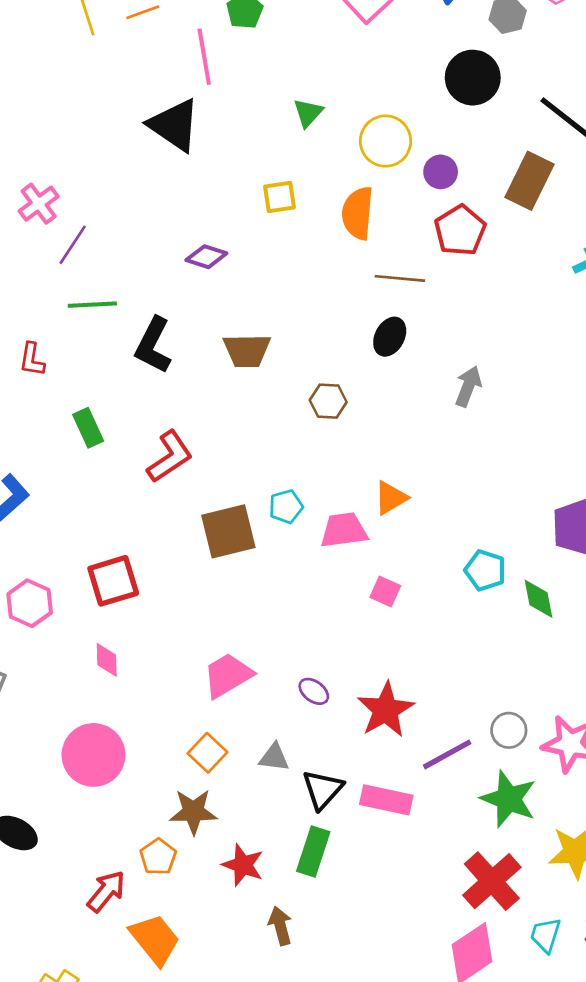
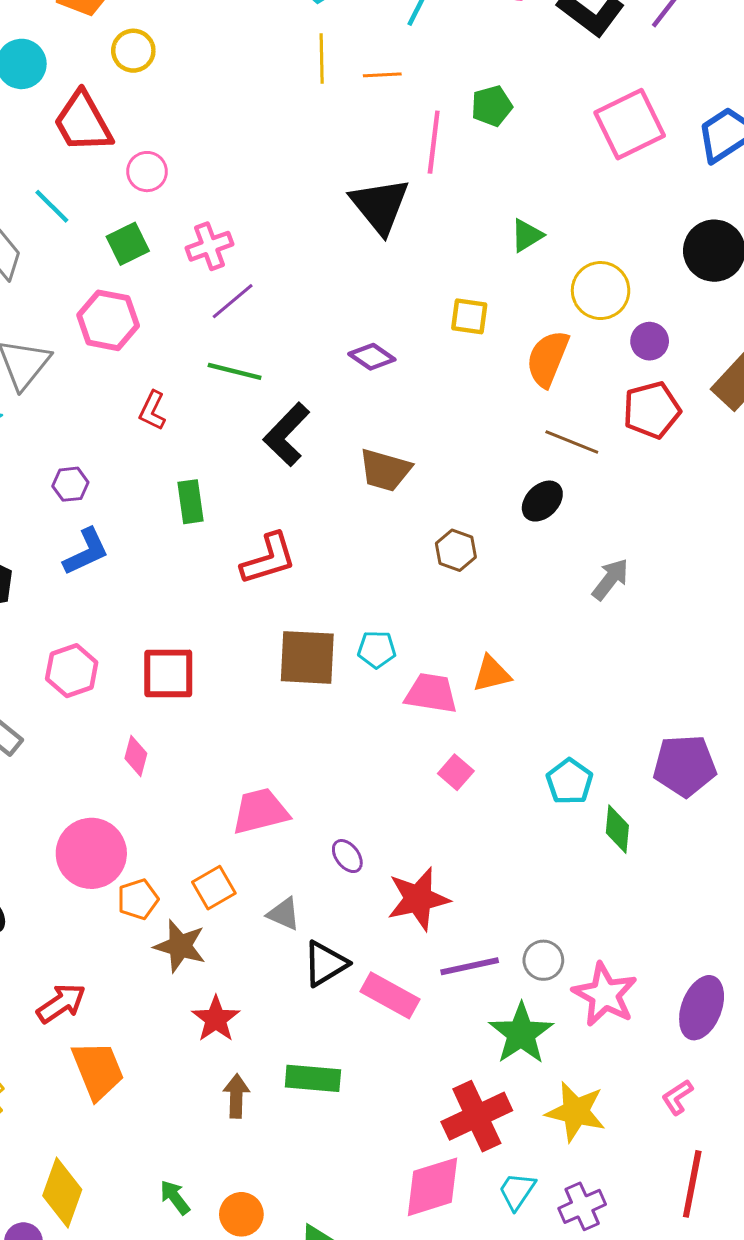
green rectangle: (313, 851) -> (313, 1078), moved, turned 60
orange pentagon: (158, 857) -> (138, 899), moved

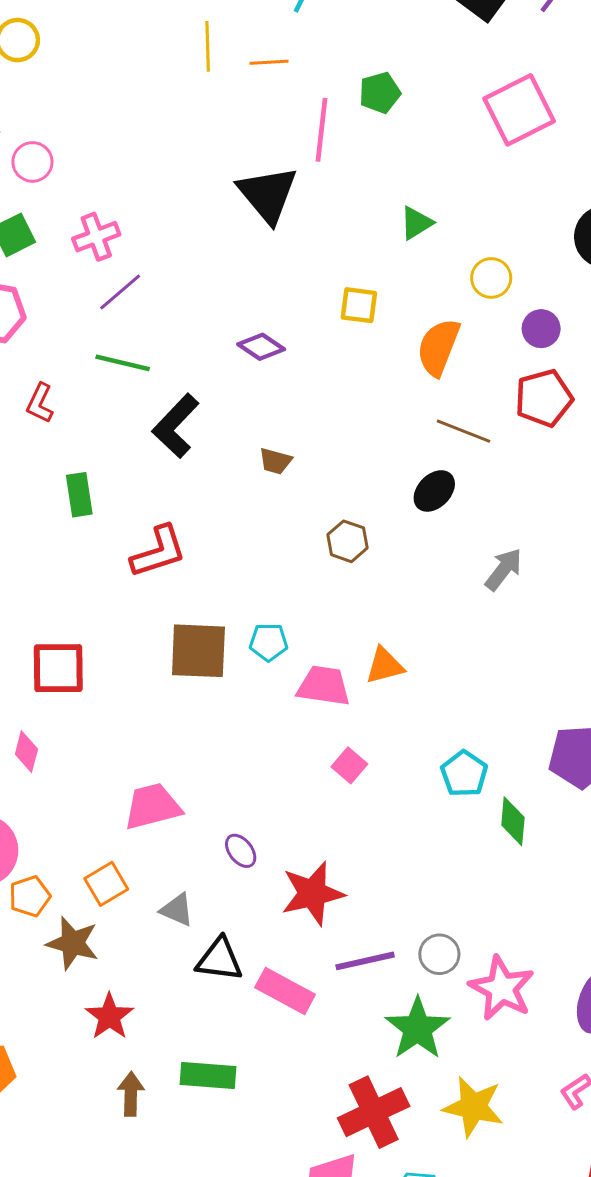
yellow circle: (601, 291) -> (491, 278), size x0.7
brown trapezoid: (385, 470) -> (275, 461), size x0.6
black triangle: (325, 964) -> (219, 960), turned 39

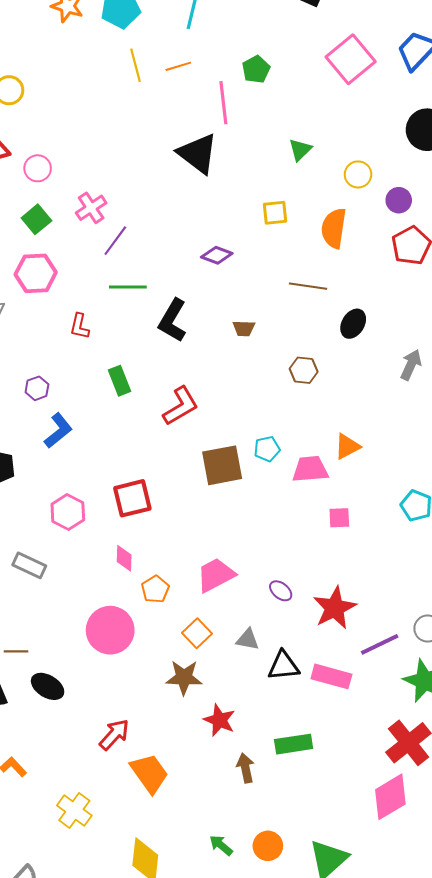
brown line: (464, 431) -> (308, 286), moved
pink square: (349, 765) -> (339, 518), turned -30
orange pentagon: (30, 896) -> (155, 589), moved

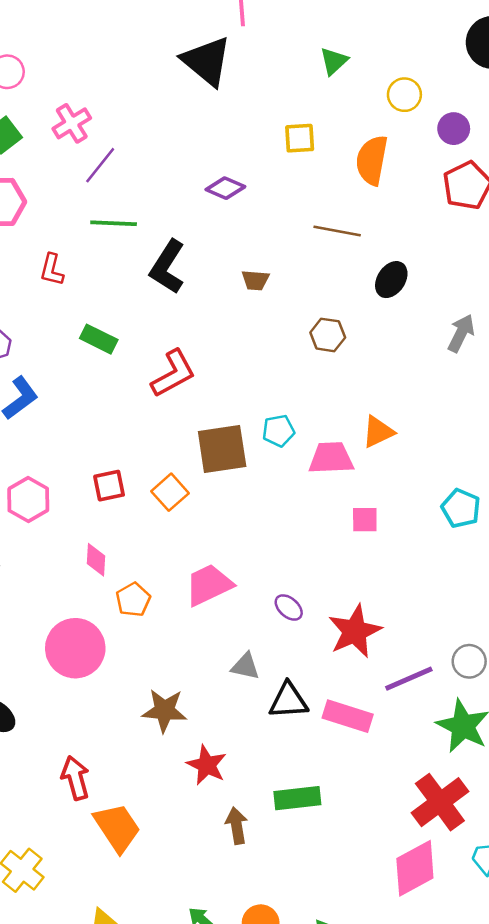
green rectangle: (120, 381) -> (99, 339), turned -44
red square: (132, 498) -> (109, 486), size x0.7
orange square: (197, 633) -> (170, 492), moved
red arrow: (114, 735) -> (75, 778), turned -60

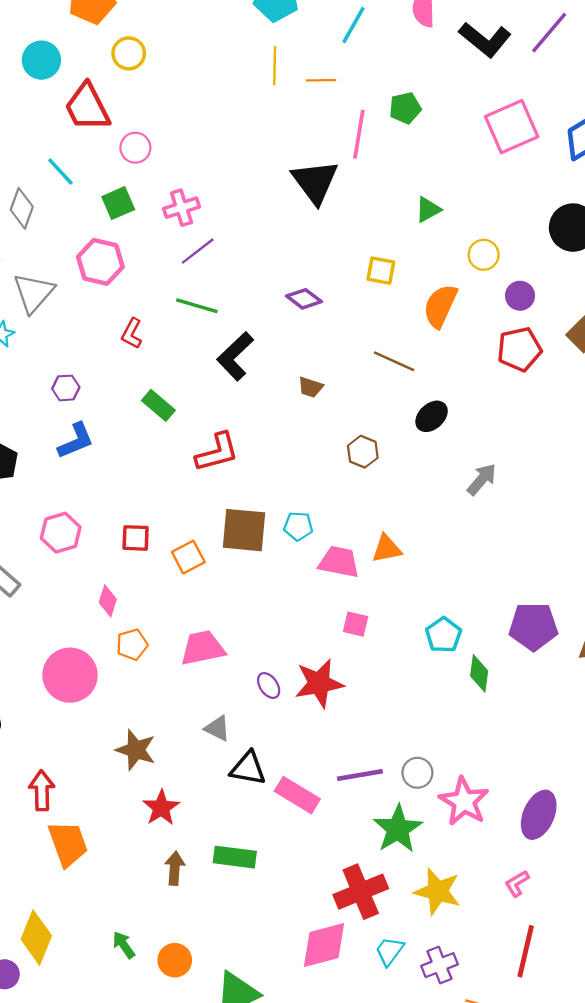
red star: (355, 631) -> (319, 683), moved

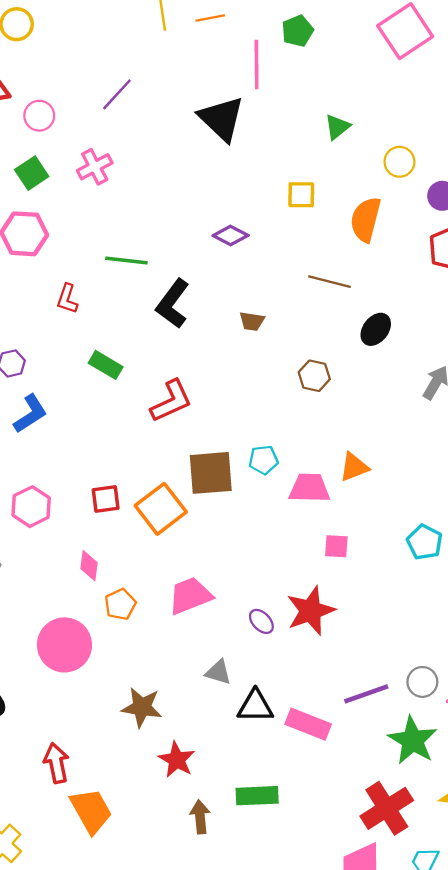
purple line: (198, 251) -> (117, 94), moved
orange square: (188, 557) -> (161, 509), size x1.5

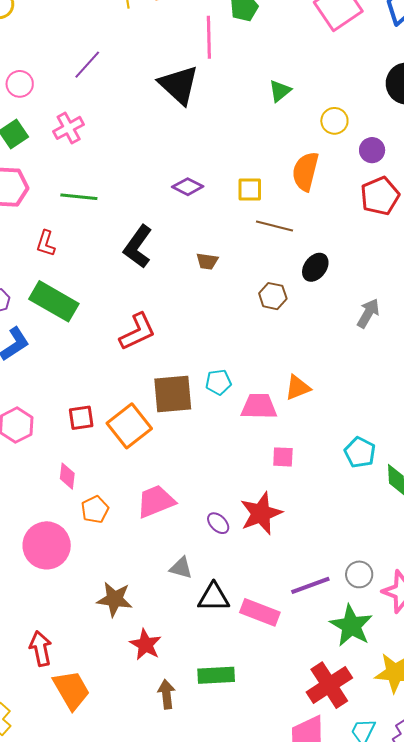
yellow square: (301, 195) -> (250, 189), moved
green line: (126, 260) -> (79, 197), moved
green rectangle: (106, 365) -> (54, 301), moved, size x1.6
brown hexagon: (314, 376) -> (273, 296), moved

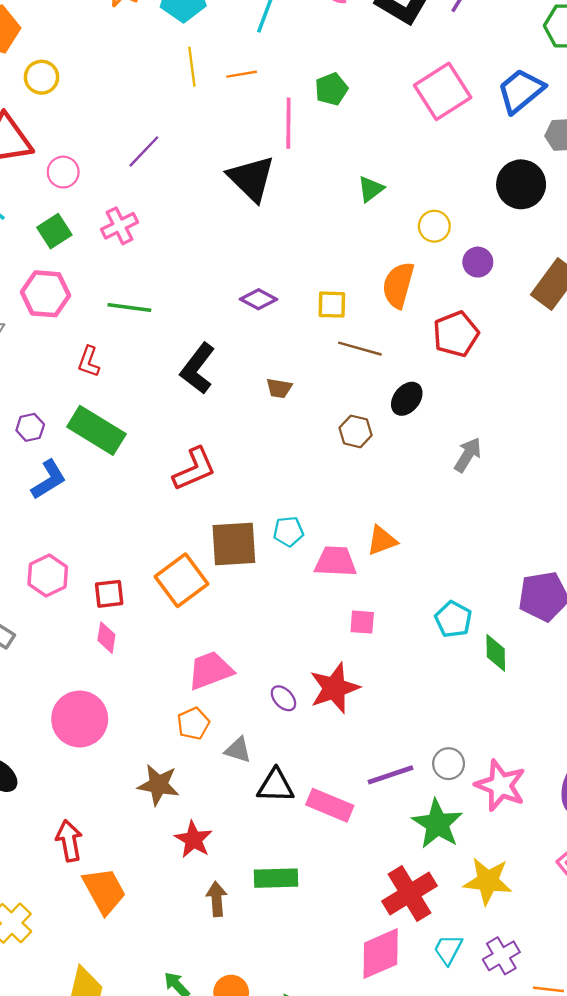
red pentagon: (380, 196) -> (456, 334), moved
red square: (81, 418) -> (109, 594), moved
orange pentagon: (95, 510) -> (193, 724), moved

